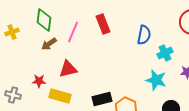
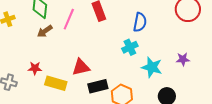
cyan cross: (165, 53) -> (130, 47), moved
red triangle: (68, 69) -> (81, 67), moved

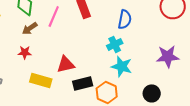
purple star: (183, 59) -> (168, 56), size x1.6
cyan star: (152, 67) -> (122, 66), moved
red star: (35, 68) -> (25, 52), moved

